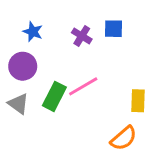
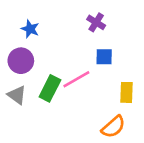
blue square: (114, 29) -> (104, 57), moved
purple cross: (82, 36) -> (96, 22), moved

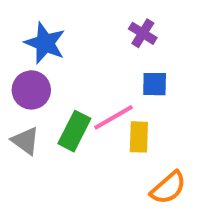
blue star: (30, 29) -> (45, 43), size x1.5
yellow rectangle: (127, 92) -> (139, 137), moved

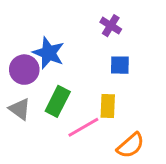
blue star: (45, 43) -> (49, 53), moved
pink line: (113, 117) -> (83, 127), moved

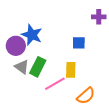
purple cross: (111, 26) -> (99, 17), moved, turned -32
gray triangle: (20, 109) -> (22, 67), moved

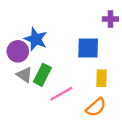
blue square: (79, 43) -> (88, 48), size x1.5
yellow rectangle: (71, 70) -> (102, 78), moved

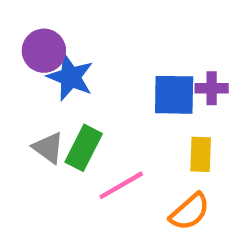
purple cross: (110, 19) -> (212, 88), moved
purple circle: (18, 51) -> (44, 51), moved

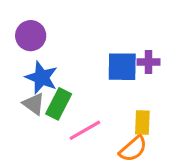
blue star: (70, 77) -> (42, 78), moved
yellow rectangle: (201, 154) -> (142, 122), moved

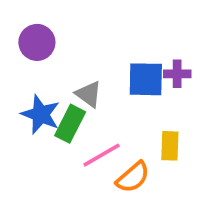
blue star: (42, 78) -> (41, 114), moved
gray triangle: (34, 104) -> (89, 94), moved
orange semicircle: (133, 149) -> (133, 177), moved

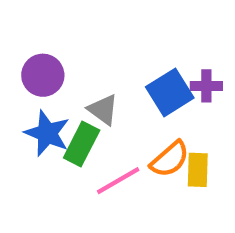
purple circle: (37, 42) -> (43, 75), moved
blue square: (146, 79) -> (170, 92), turned -33
orange semicircle: (133, 177) -> (170, 159), moved

